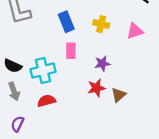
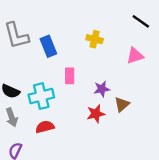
blue rectangle: (66, 22) -> (48, 46), moved
yellow cross: (101, 24) -> (95, 39), moved
brown triangle: (119, 95) -> (122, 104), moved

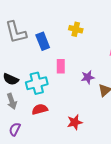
yellow cross: (95, 39) -> (76, 29), moved
red star: (96, 114) -> (75, 122), moved

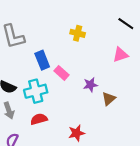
blue rectangle: (43, 41) -> (42, 60), moved
pink rectangle: (61, 66) -> (61, 73), turned -48

